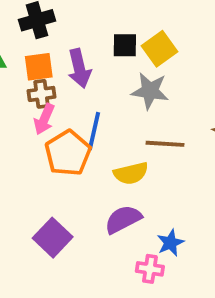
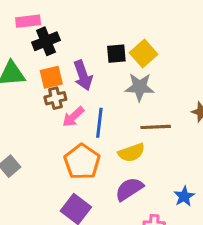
pink arrow: (44, 119) -> (73, 117), moved, turned 30
orange pentagon: (68, 153) -> (82, 162), moved
blue star: (170, 243) -> (184, 196), moved

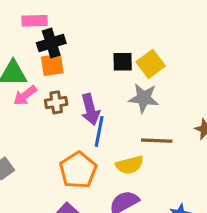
purple arrow: (83, 75) -> (90, 109), moved
orange square: (51, 77) -> (52, 65), moved
pink arrow: (73, 117) -> (25, 95), moved

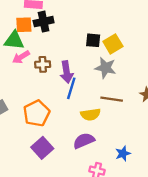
orange square: (52, 65) -> (24, 25), moved
orange pentagon: (78, 170) -> (36, 113), moved

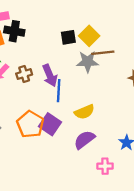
black cross: (44, 22) -> (14, 31), turned 36
brown line: (112, 99) -> (103, 53), moved
purple square: (42, 148) -> (50, 124), moved

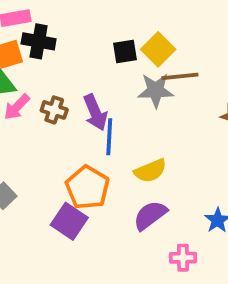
brown cross: (24, 74) -> (54, 110), turned 35
orange pentagon: (30, 124) -> (88, 188), moved
purple square: (50, 124) -> (69, 221), moved

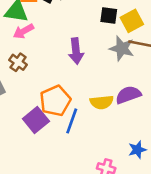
brown cross: (54, 110) -> (18, 62), moved
blue line: (109, 137) -> (72, 121), moved
purple semicircle: (150, 215) -> (128, 95), moved

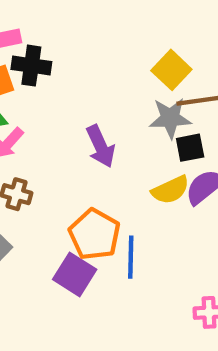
black square: (109, 16) -> (190, 148), moved
yellow semicircle: (102, 102) -> (170, 190), moved

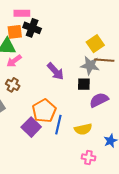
purple arrow: (101, 146) -> (56, 71), turned -30
black square: (190, 148) -> (84, 84), moved
yellow semicircle: (170, 190) -> (83, 129), moved

